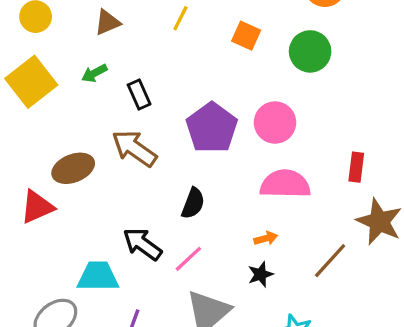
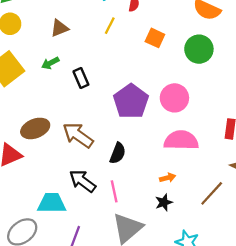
brown arrow: (134, 148) -> (78, 135), moved
pink line: (188, 259) -> (114, 191), turned -60

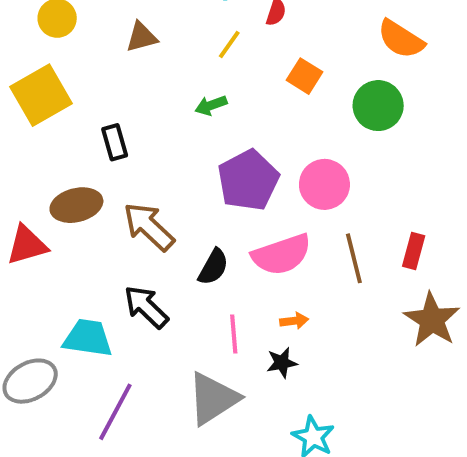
green arrow: (50, 63) -> (211, 105), moved
black rectangle: (81, 78) -> (115, 142), moved
pink semicircle: (181, 140) -> (282, 255), moved, turned 152
pink line: (114, 191) -> (234, 334), moved
brown line: (212, 193) -> (354, 258), moved, turned -64

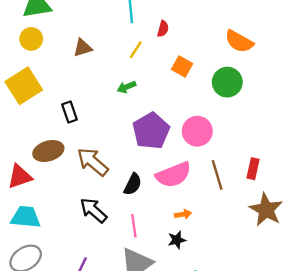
pink line: (234, 334) -> (134, 226), moved
cyan trapezoid: (88, 338) -> (26, 217), moved

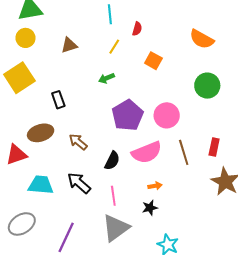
green circle: (227, 82) -> (207, 86), moved
brown arrow: (93, 162) -> (78, 142), size x0.7
cyan trapezoid: (26, 217) -> (41, 185), moved

